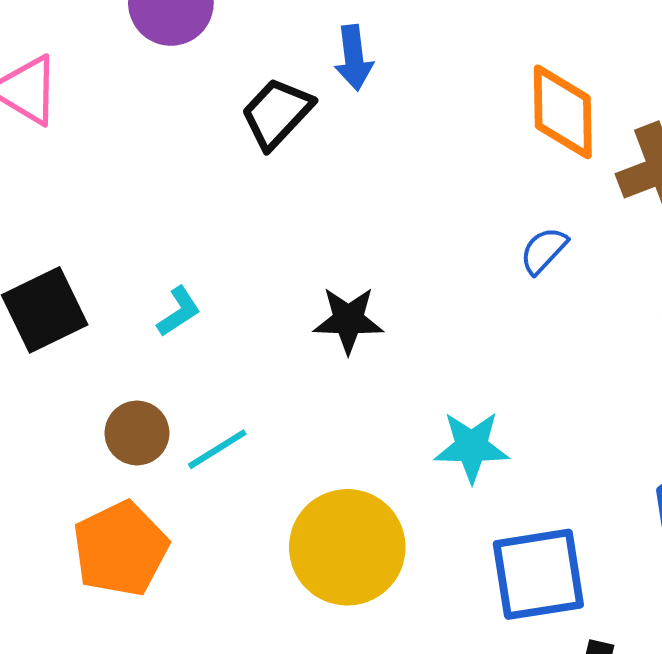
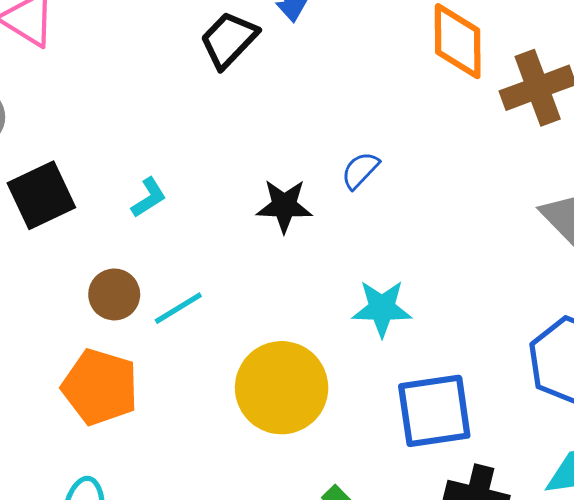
blue semicircle: (544, 250) -> (360, 170), moved
orange pentagon: (120, 549) -> (100, 387), turned -30

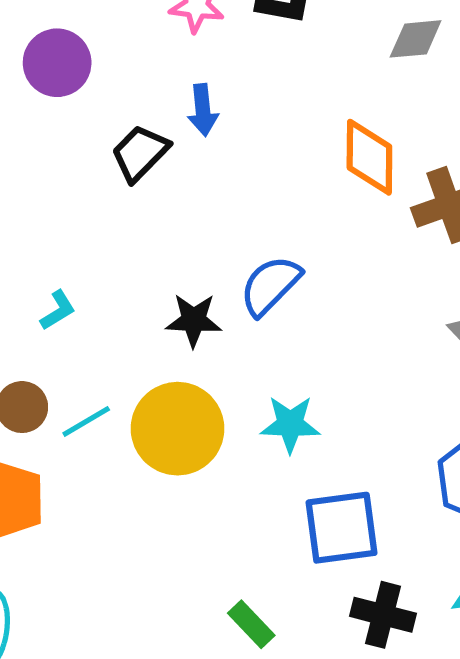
blue semicircle: (360, 170) -> (270, 286), size x1.6
yellow circle: (282, 388) -> (178, 429), moved

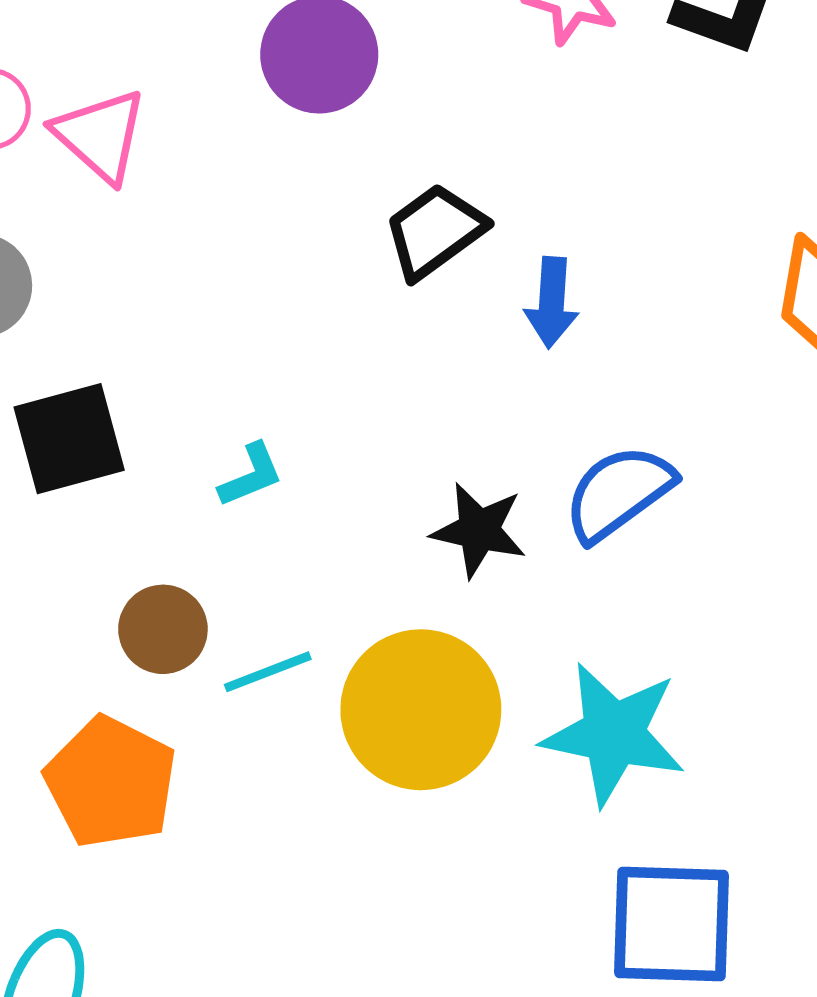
blue arrow: (203, 110) -> (552, 303), moved
cyan star: (290, 424) -> (613, 734), size x1.4

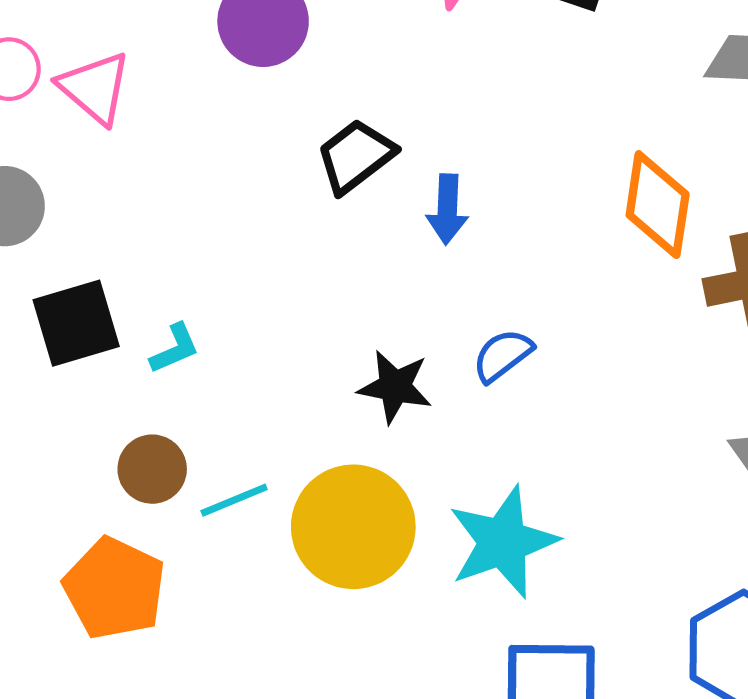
cyan L-shape: (251, 475) -> (175, 349), moved
blue semicircle: (619, 493) -> (503, 355), size x0.7
cyan star: (613, 734) -> (503, 542), turned -30

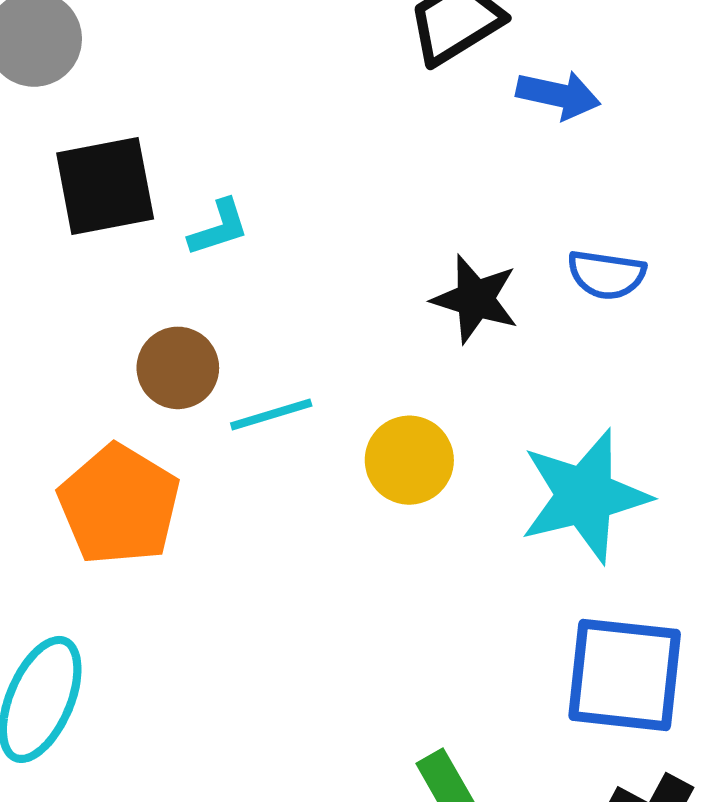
blue arrow: (447, 209) -> (558, 95), turned -86
blue semicircle: (503, 355) -> (606, 275), turned -140
yellow circle: (353, 527) -> (409, 460), size x0.6

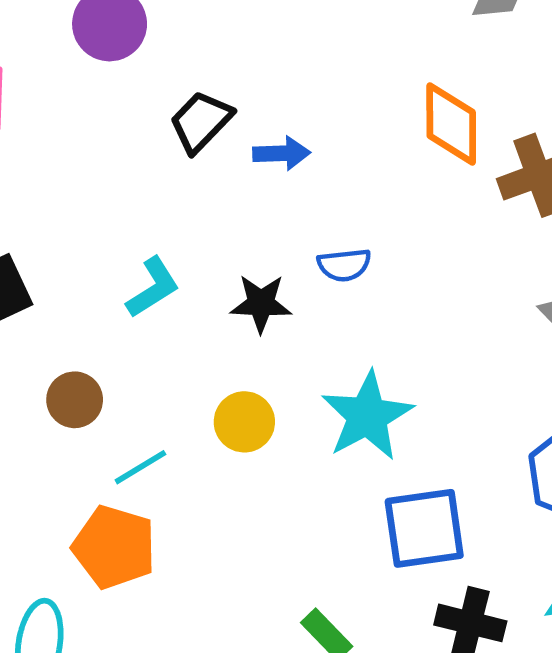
cyan L-shape: (219, 228) -> (153, 288), moved, size x1.4
cyan line: (271, 414) -> (140, 467), moved
orange pentagon: (119, 505) -> (114, 547), moved

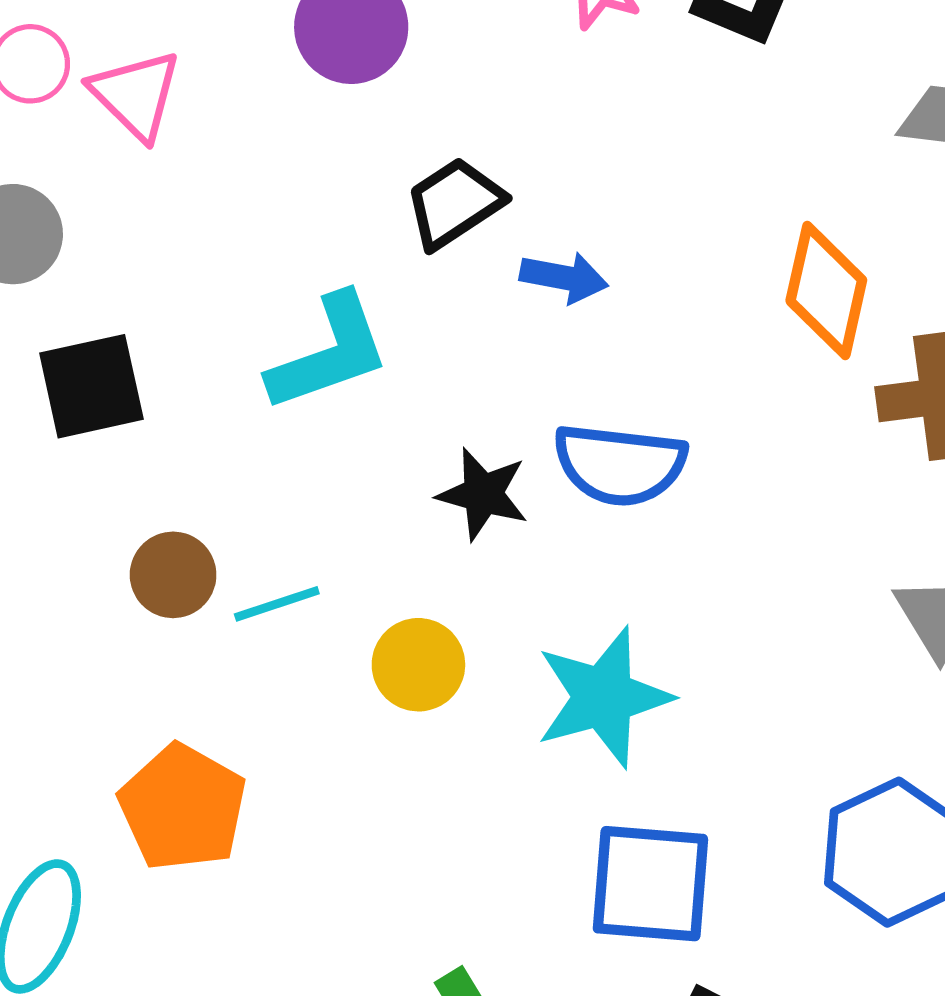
blue semicircle: (344, 265) -> (620, 464), size x1.6
cyan L-shape: (153, 288) -> (329, 353), moved, size x1.4
cyan line: (140, 467) -> (277, 604), moved

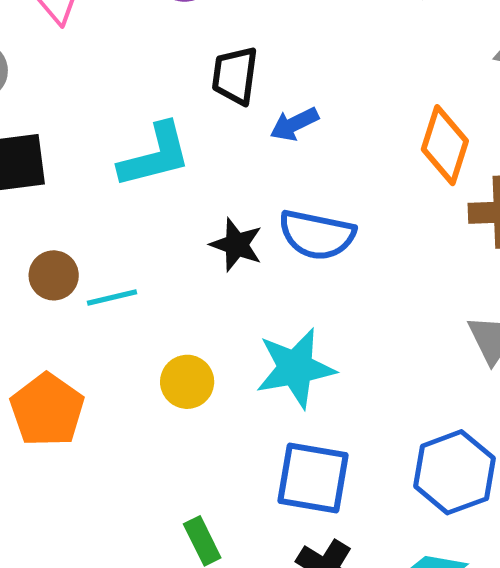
black trapezoid: (454, 203) -> (235, 76), turned -54
blue arrow: (564, 277) -> (294, 124), turned 138
yellow circle: (418, 665) -> (187, 382), moved

